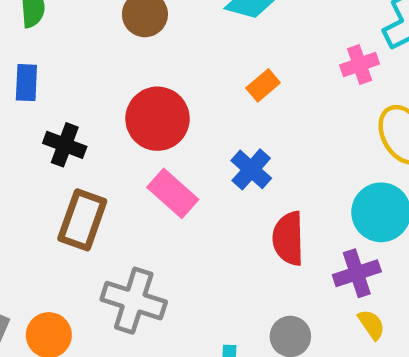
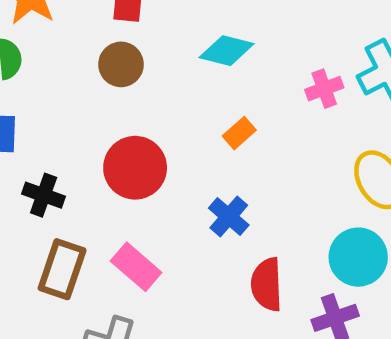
pink cross: (360, 65) -> (324, 89), moved
pink rectangle: (173, 193) -> (136, 267), moved

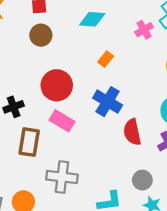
black cross: (44, 195) -> (14, 107), turned -30
blue cross: (229, 217) -> (108, 102), size x1.4
pink rectangle: (136, 267) -> (62, 121), moved

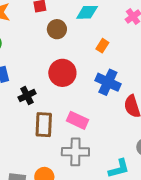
brown circle: (41, 35) -> (57, 29), moved
pink rectangle: (62, 121) -> (77, 120), moved

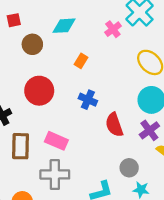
blue cross: (108, 82) -> (88, 100), size x0.7

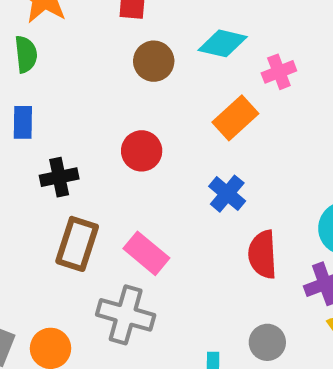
pink cross: (113, 29) -> (279, 72), moved
orange rectangle: (81, 61) -> (235, 118), size x1.5
red circle: (39, 91) -> (142, 151), size x0.7

